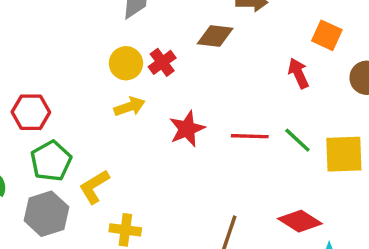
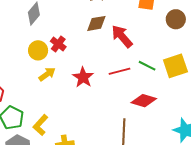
brown diamond: (215, 36) -> (96, 23), moved
red arrow: (298, 73) -> (122, 36), moved, size x1.4
red diamond: (300, 221) -> (144, 101), moved

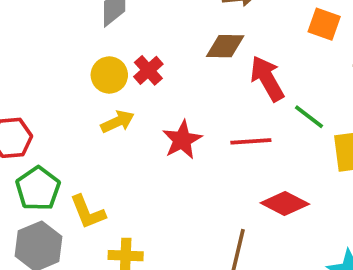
green line: (147, 66) -> (309, 117), moved
yellow L-shape: (40, 125) -> (88, 212), turned -75

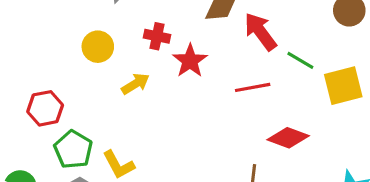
red cross: (148, 70) -> (157, 36), turned -30
yellow circle: (109, 75) -> (98, 47), moved
red star: (182, 140) -> (190, 61), moved

